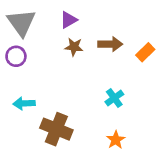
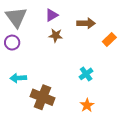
brown arrow: (110, 44) -> (86, 23), moved

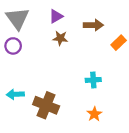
cyan cross: (86, 74) -> (93, 80), turned 32
cyan arrow: (18, 78) -> (15, 94), moved

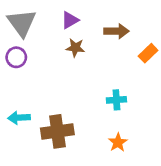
brown cross: (46, 105) -> (57, 131), turned -30

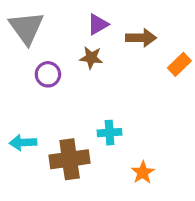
purple triangle: (70, 20) -> (98, 24), moved
purple circle: (16, 57) -> (48, 74), moved
cyan cross: (116, 100) -> (109, 133), moved

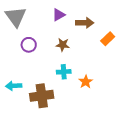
brown star: (91, 58) -> (63, 45), moved
cyan cross: (109, 133) -> (64, 72), moved
orange star: (143, 172) -> (86, 82), moved

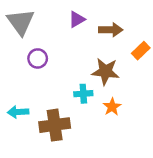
brown star: (63, 45) -> (105, 72), moved, size x1.5

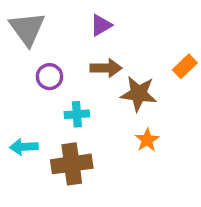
brown arrow: (111, 30) -> (106, 68), moved
cyan cross: (83, 94) -> (77, 114), moved

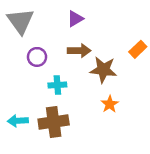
cyan arrow: (24, 147) -> (18, 121), moved

